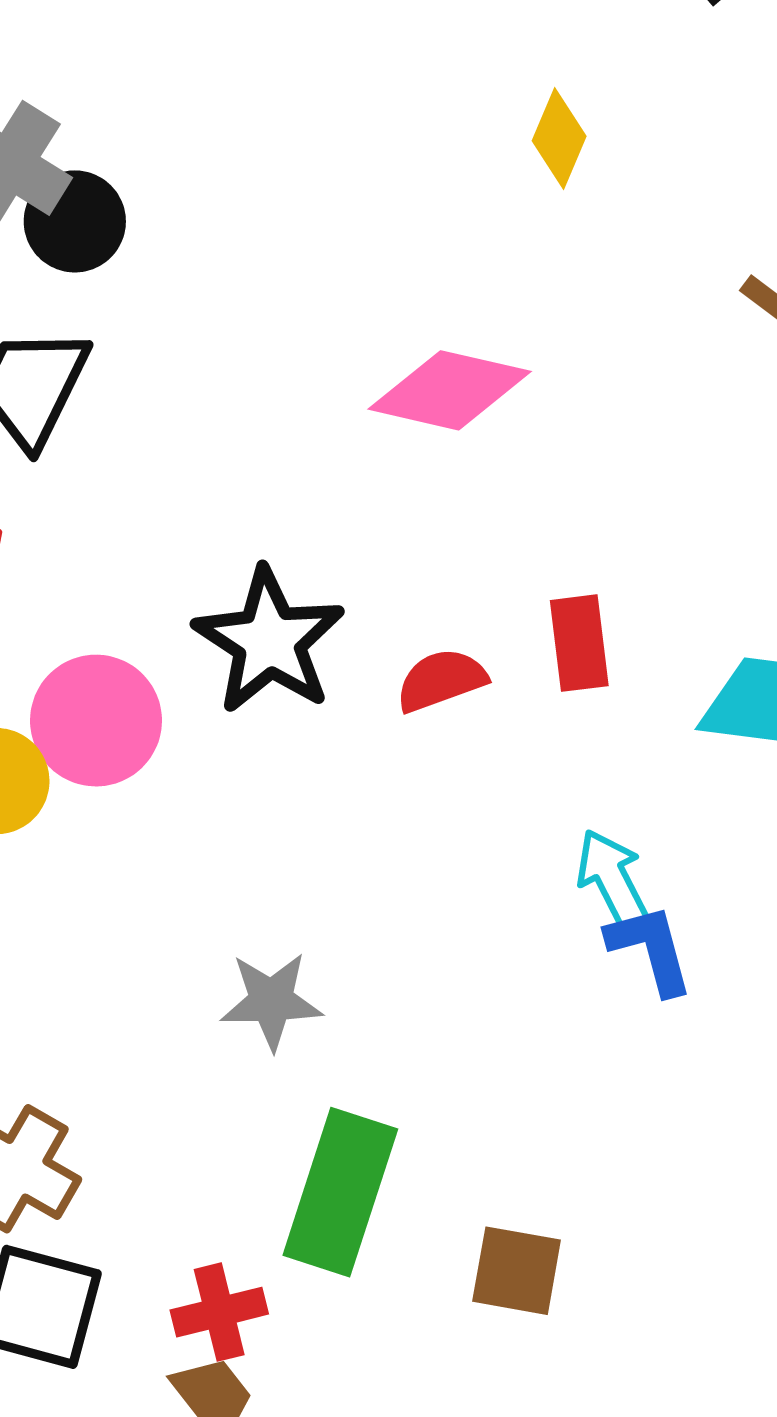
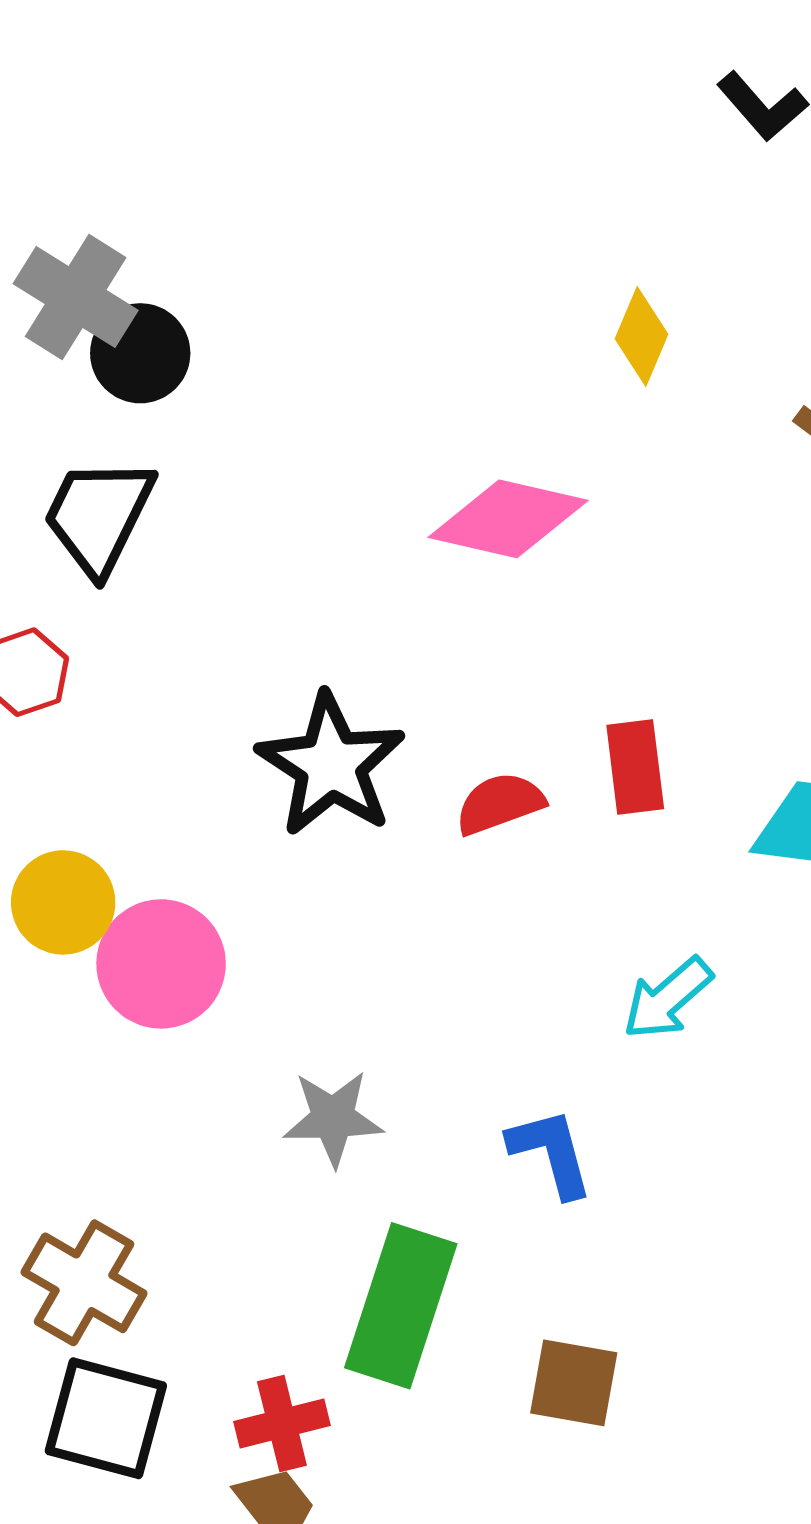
yellow diamond: (559, 139) -> (641, 337), moved
pink circle: (96, 721) -> (161, 964), moved
cyan arrow: (612, 879) -> (668, 998), turned -104
blue L-shape: (650, 949) -> (551, 1153), moved

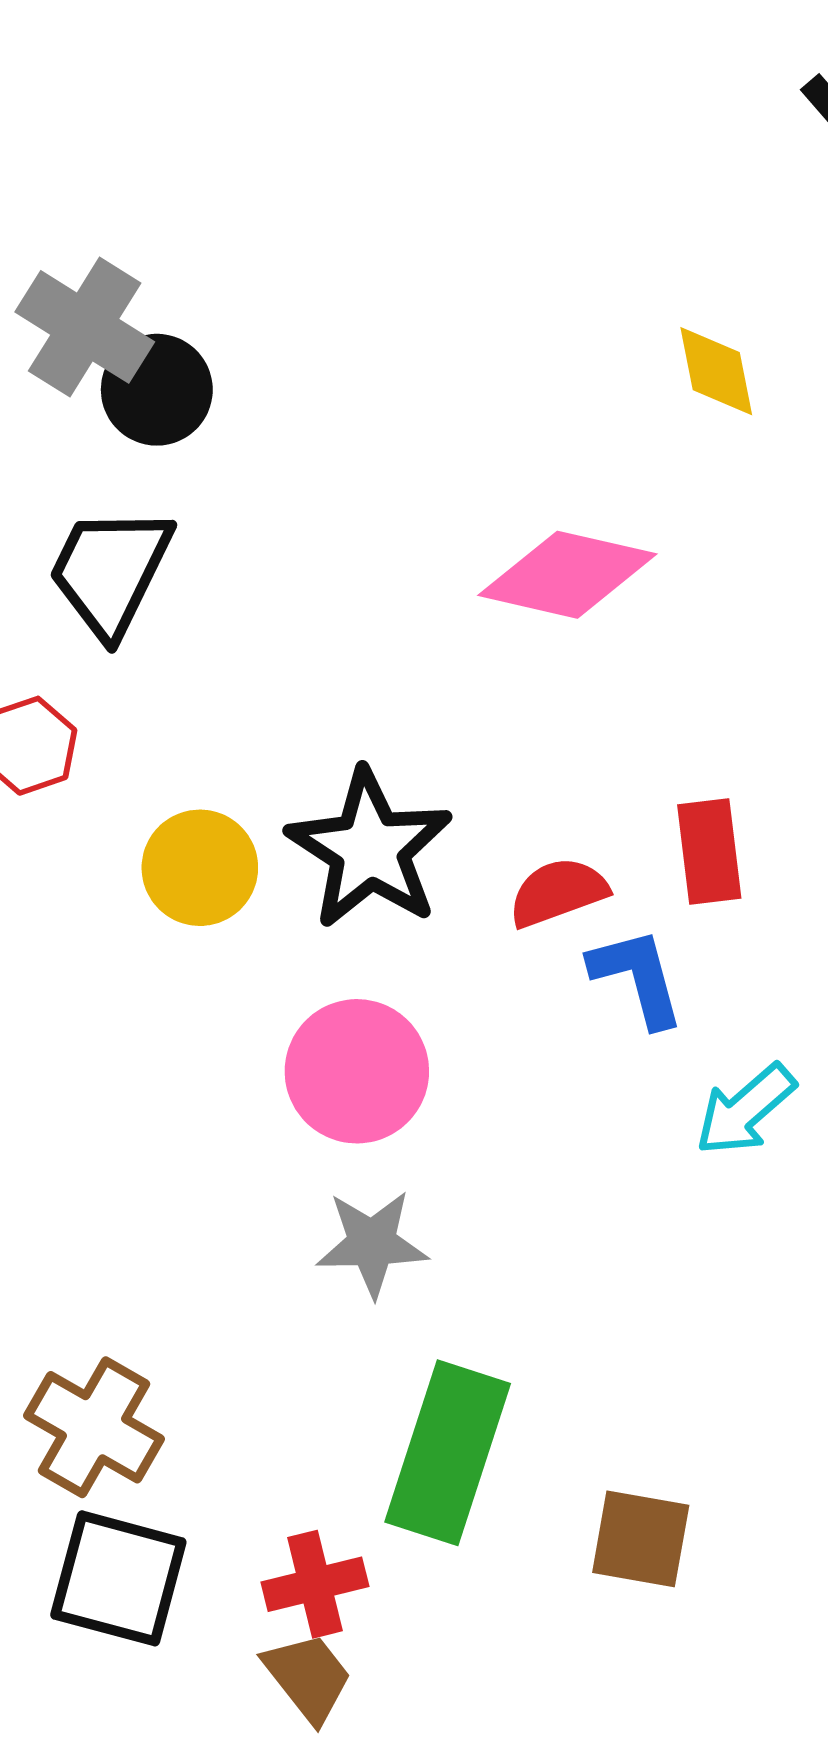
yellow diamond: (641, 337) -> (716, 371), turned -34
yellow circle: (63, 902) -> (200, 868), moved
pink circle: (161, 964) -> (357, 1071), moved
blue L-shape: (551, 1153) -> (637, 977), moved

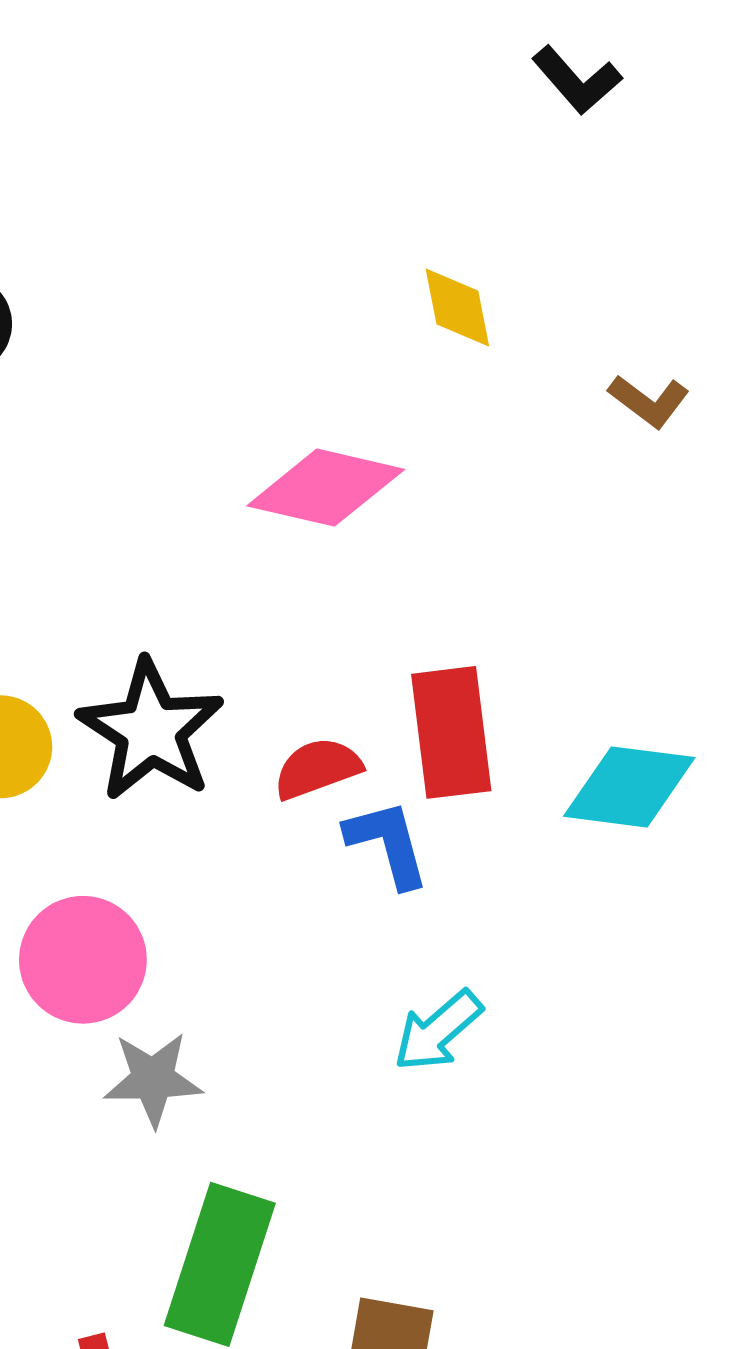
red rectangle: (709, 851) -> (451, 732), size x1.4
pink circle: (357, 1071) -> (83, 960), moved
cyan arrow: (745, 1110) -> (438, 1031), moved

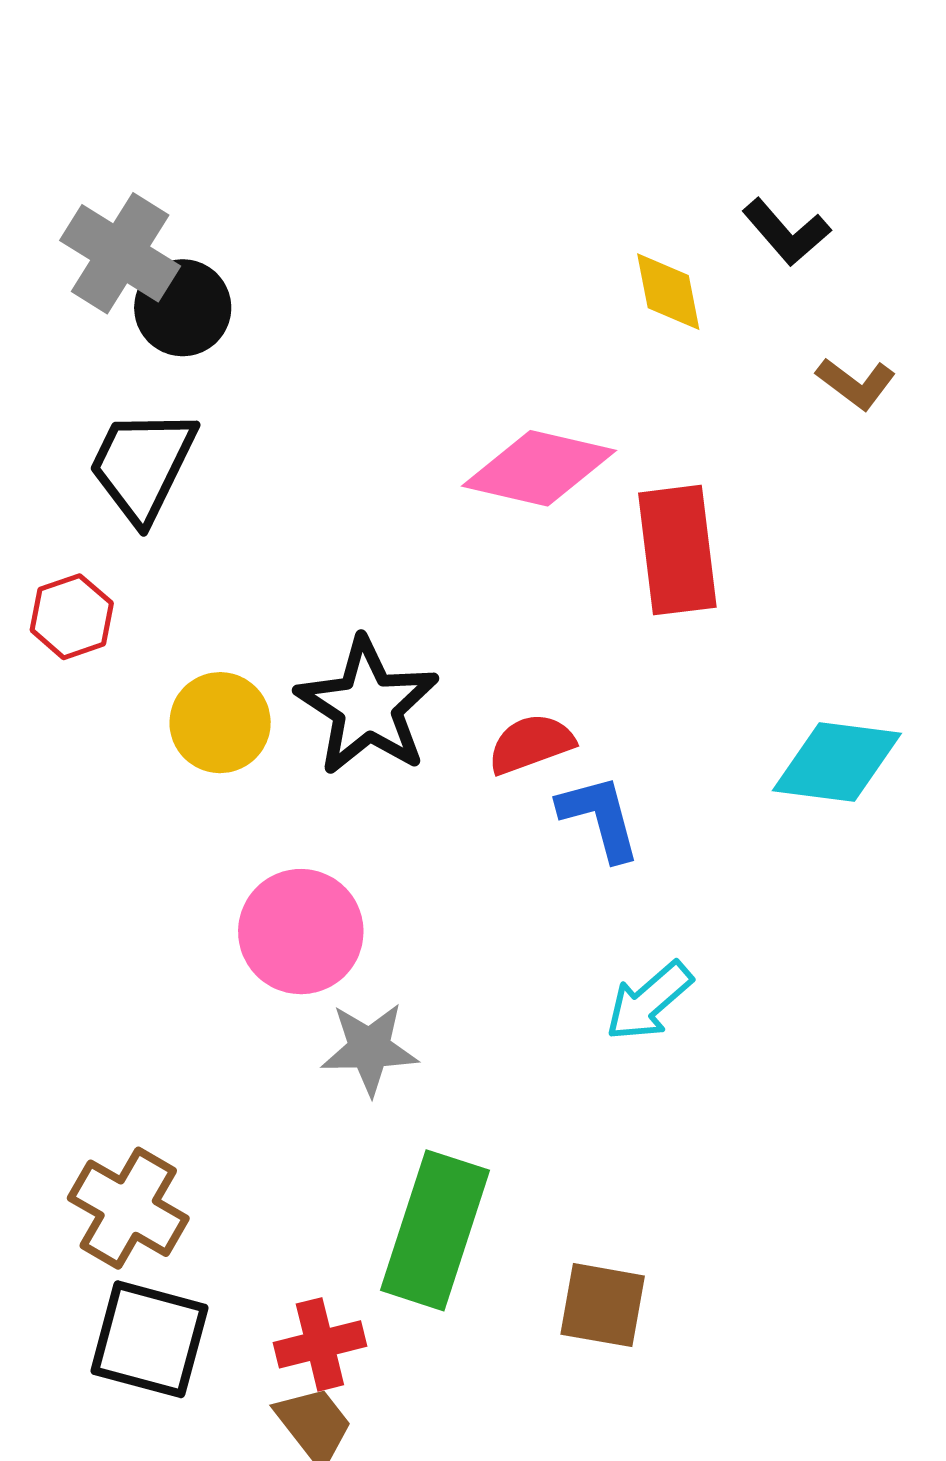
black L-shape: (577, 80) -> (786, 232), moved
red rectangle: (451, 732) -> (677, 550), moved

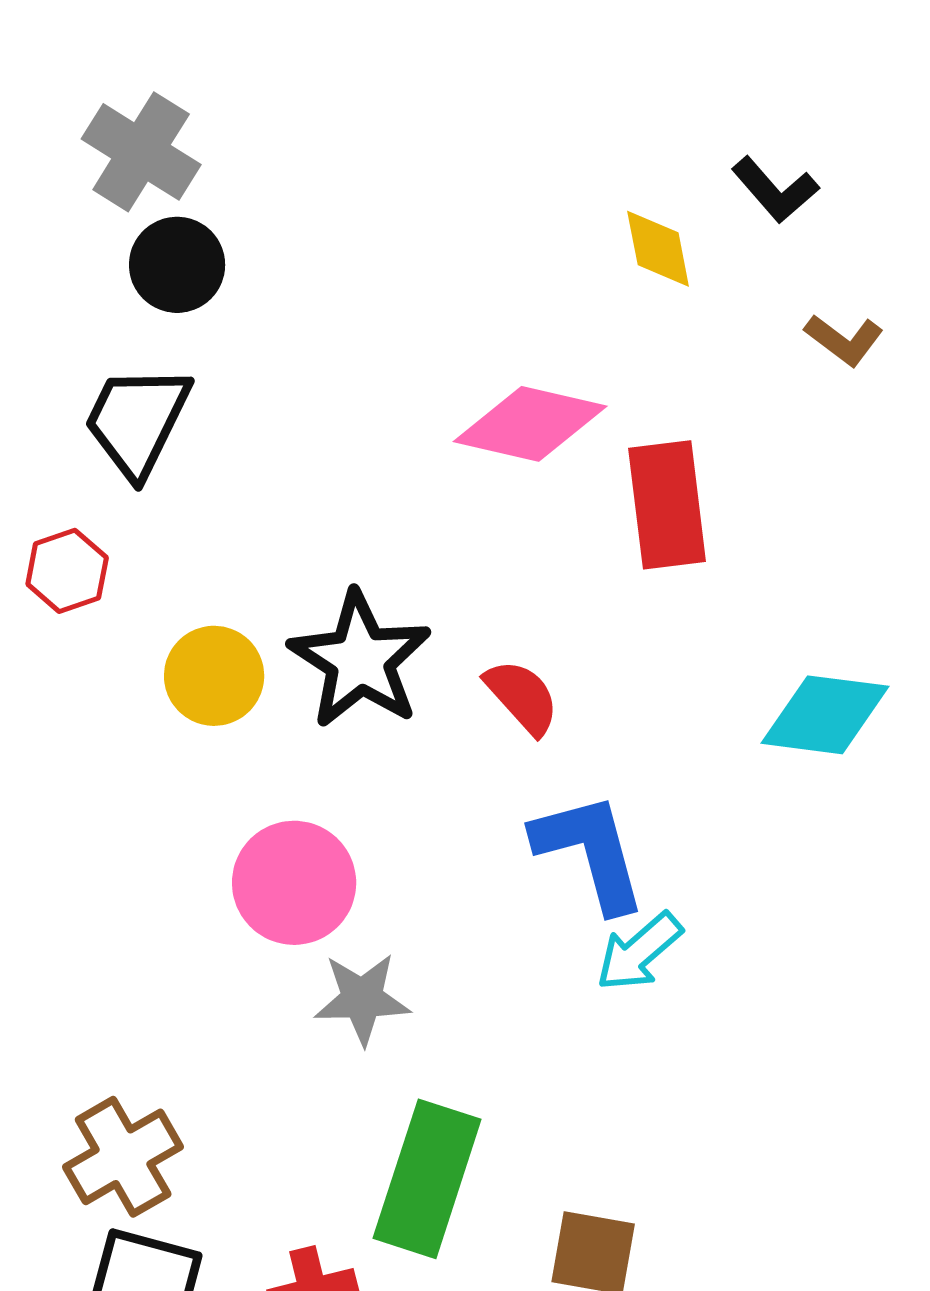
gray cross: (120, 253) -> (141, 152), moved
red semicircle: (531, 744) -> (522, 697), turned 68
blue L-shape: (600, 818) -> (590, 852), moved, size x1.4
brown cross: (128, 1208) -> (123, 1157), turned 30

